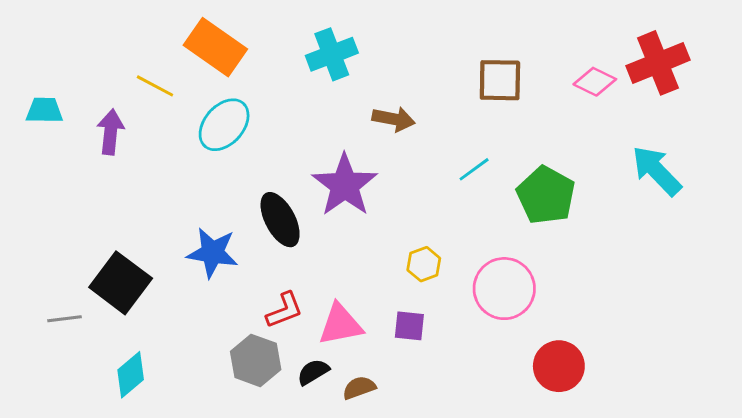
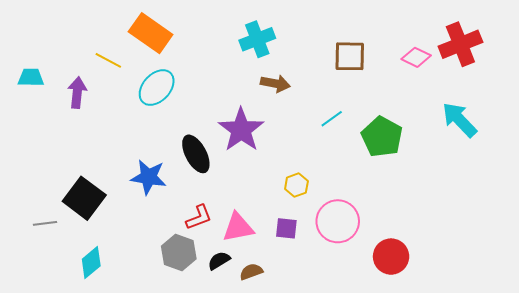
cyan cross: (332, 54) -> (257, 39), moved
pink circle: (504, 289) -> (338, 221), moved

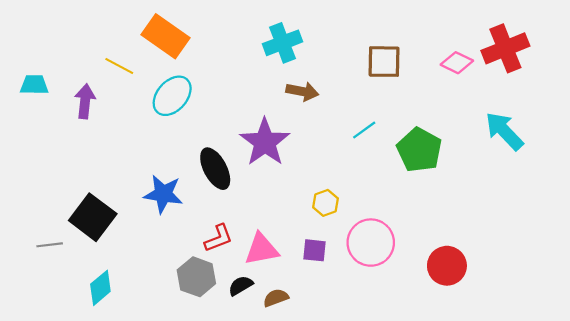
red circle: (391, 257) -> (447, 266), moved

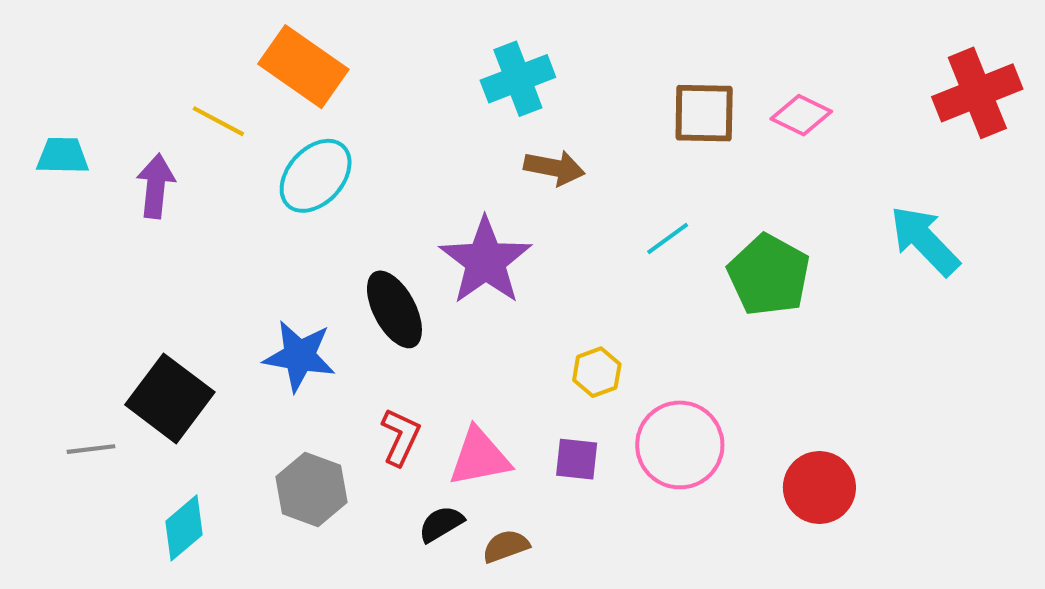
red cross: (505, 48) -> (977, 93), moved
pink diamond: (457, 63) -> (801, 115), moved
red L-shape: (218, 238) -> (401, 437), turned -44
gray hexagon: (196, 277) -> (311, 490), moved

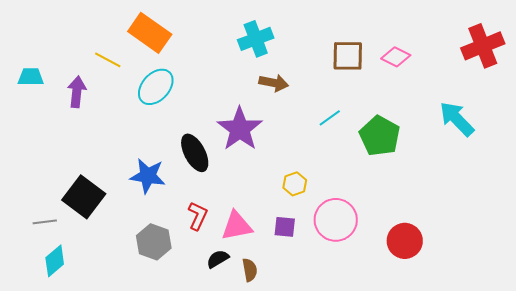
cyan diamond: (184, 528) -> (55, 261), moved
brown semicircle: (506, 546) -> (250, 270), turned 100

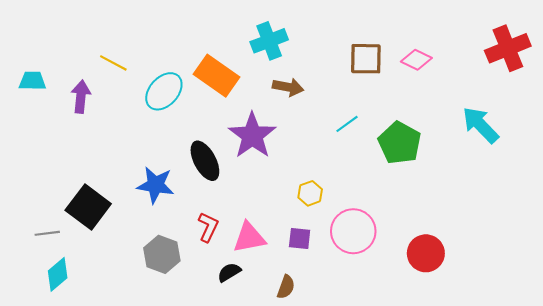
orange rectangle: (150, 33) -> (217, 76), moved
brown semicircle: (250, 270) -> (286, 287), moved, turned 30

